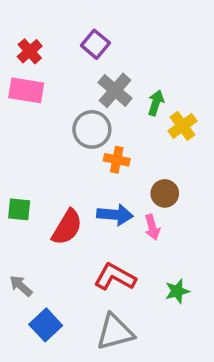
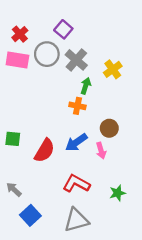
green arrow: (156, 103) -> (86, 86), moved
yellow cross: (183, 126) -> (113, 69), moved
gray circle: (92, 129) -> (47, 54), moved
blue arrow: (115, 215) -> (76, 142), turned 140

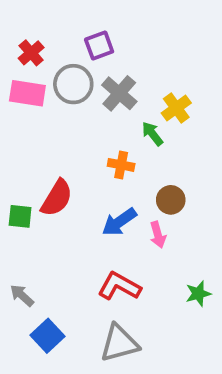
purple square: (63, 29) -> (99, 46), turned 30
green arrow: (86, 86) -> (152, 134), moved, turned -56
red semicircle: (45, 151) -> (57, 198), moved
green star: (117, 193) -> (198, 294), moved

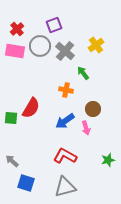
yellow cross: (176, 108) -> (96, 45), moved
blue square: (48, 336) -> (26, 183), turned -30

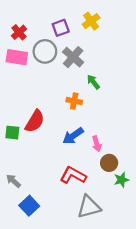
yellow cross: (96, 45) -> (91, 21), moved
brown circle: (93, 109) -> (109, 163), moved
blue square: (26, 183) -> (29, 206), turned 30
gray triangle: (65, 187) -> (89, 207), moved

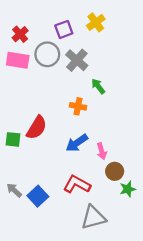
blue square: (29, 206) -> (38, 196), moved

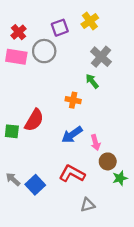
gray cross: (77, 60) -> (101, 57), moved
gray triangle: (93, 217) -> (88, 205), size x0.6

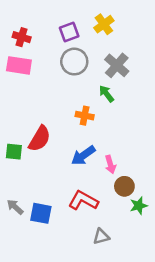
red cross: (19, 32) -> (22, 37), turned -32
gray circle: (44, 51) -> (74, 62), moved
blue square: (35, 185) -> (41, 213), turned -36

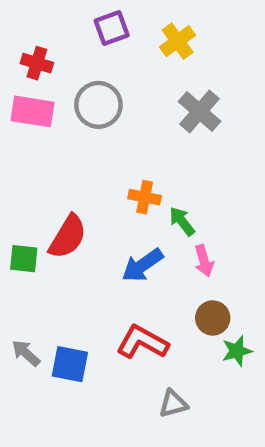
purple square: (69, 32) -> (112, 28), moved
gray circle: (74, 62) -> (98, 105), moved
green arrow: (106, 94) -> (182, 221), moved
pink arrow: (110, 164) -> (204, 261), moved

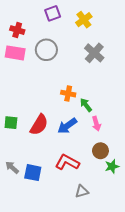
red semicircle: (68, 237) -> (39, 125), moved

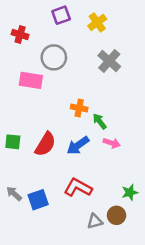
pink rectangle: (15, 53) -> (31, 80), moved
pink arrow: (96, 124) -> (112, 143), turned -56
brown circle: (100, 151) -> (117, 215), moved
blue square: (33, 173) -> (38, 200), turned -30

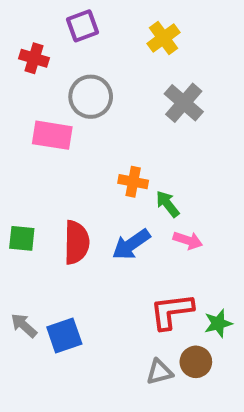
purple square: (61, 15) -> (83, 26), moved
red semicircle: (45, 144) -> (76, 242), turned -30
red L-shape: (78, 188) -> (172, 311), moved, turned -36

